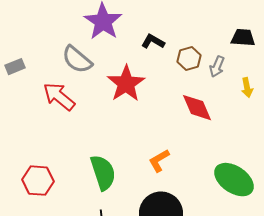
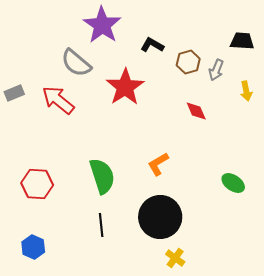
gray rectangle: (15, 67) -> (14, 93), moved
red diamond: (197, 108) -> (196, 111), size x0.7
green ellipse: (234, 180) -> (233, 183), size x0.6

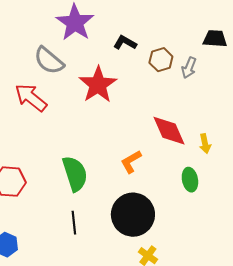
yellow arrow: (246, 91) -> (205, 144), moved
red diamond: (196, 111) -> (169, 131), moved, size x1.6
green ellipse: (233, 183) -> (190, 180), moved, turned 45

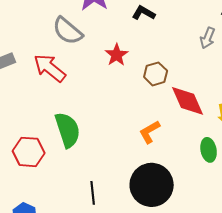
brown hexagon: (161, 60) -> (156, 74), moved
red star: (98, 85) -> (117, 55), size x0.6
green semicircle: (75, 174) -> (68, 130), moved

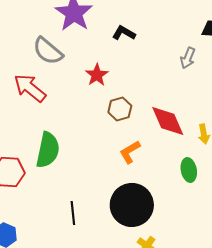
brown hexagon: (156, 74) -> (120, 109), moved
green semicircle: (68, 130) -> (48, 150), turned 30

